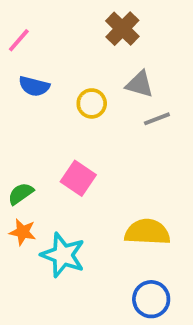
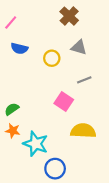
gray line: (157, 119) -> (84, 80), moved
pink square: (78, 178) -> (64, 101), moved
blue circle: (151, 299) -> (55, 169), moved

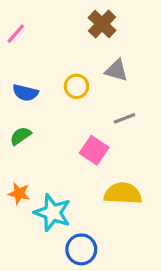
blue semicircle: (19, 48) -> (25, 93), moved
green semicircle: (12, 109) -> (21, 136), moved

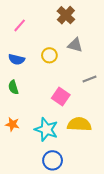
pink line: (16, 34) -> (20, 25), moved
gray line: (124, 118) -> (90, 79), moved
green semicircle: (21, 136) -> (13, 87), turned -72
cyan star: (53, 213) -> (46, 129), moved

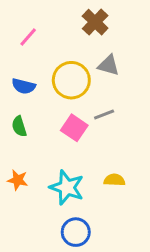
yellow circle: (49, 55) -> (71, 80), size x1.6
gray line: (90, 79) -> (104, 114), moved
pink square: (61, 97) -> (74, 128), moved
yellow semicircle: (79, 124) -> (114, 180), size x0.6

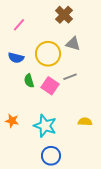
green semicircle: (19, 126) -> (29, 81), moved
yellow semicircle: (114, 180) -> (85, 122), moved

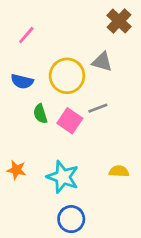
brown cross: (64, 15) -> (119, 21), moved

